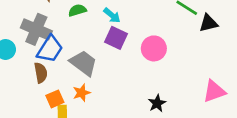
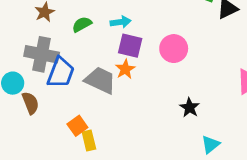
cyan arrow: (112, 15) -> (121, 22), turned -36
brown semicircle: (41, 73) -> (30, 103), moved
orange star: (82, 93) -> (125, 69), moved

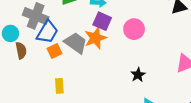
orange star: (125, 69) -> (95, 38), size x1.5
orange square: (77, 126) -> (54, 51), moved

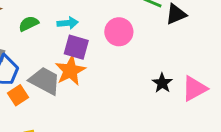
pink circle: (134, 29) -> (119, 32), moved
black star: (138, 75) -> (162, 83), moved

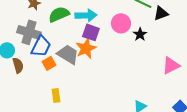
cyan arrow: (68, 23) -> (86, 15), size x1.5
green semicircle: (29, 24) -> (59, 14), size x1.5
black star: (162, 83) -> (140, 34), moved

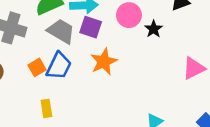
blue trapezoid: (41, 46) -> (59, 66), moved
orange star: (86, 48) -> (104, 62), moved
gray trapezoid: (68, 54) -> (61, 31), moved

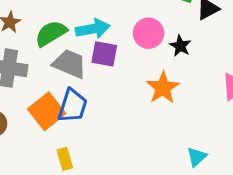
orange star: (104, 62) -> (163, 88), moved
orange square: (37, 67) -> (47, 111), size x1.6

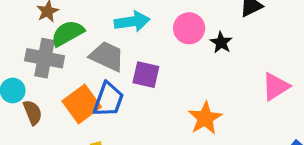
green semicircle: (51, 33) -> (68, 33), moved
purple square: (104, 54) -> (146, 75), moved
orange star: (163, 88) -> (205, 118), moved

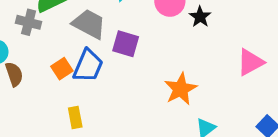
gray cross: (45, 58) -> (29, 22), size x0.7
orange square: (82, 104) -> (62, 69), size x0.6

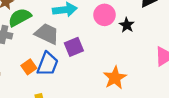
purple square: (126, 44) -> (74, 47), turned -36

